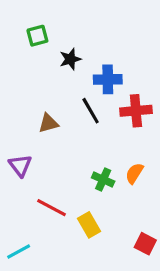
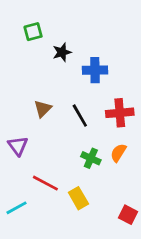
black line: (91, 111) -> (80, 116), moved
red cross: (136, 111) -> (120, 113), moved
brown triangle: (48, 123) -> (43, 109), turned -30
cyan line: (19, 251) -> (17, 208), moved

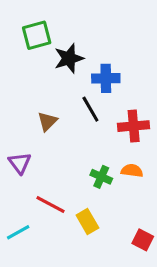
green square: (33, 32) -> (37, 35), size x1.4
black star: (62, 52) -> (69, 58), size x1.4
black line: (80, 116) -> (90, 109), moved
orange semicircle: (118, 153) -> (132, 171), turned 66

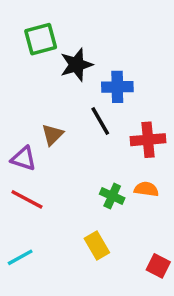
purple triangle: (20, 163) -> (24, 158), moved, turned -35
red line: (50, 204) -> (27, 199), moved

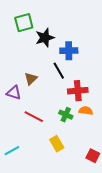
red cross: (148, 140) -> (78, 91), moved
red line: (27, 199) -> (34, 117), moved

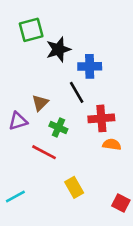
purple triangle: (14, 93) -> (18, 121), turned -35
green cross: (66, 115) -> (58, 128), moved

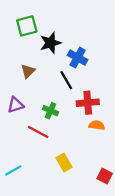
blue cross: (90, 66) -> (78, 58), turned 30
brown triangle: (40, 103) -> (28, 71), moved

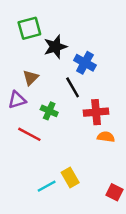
purple triangle: (16, 105) -> (17, 100), moved
green cross: (50, 111) -> (49, 111), moved
red line: (38, 132) -> (29, 134), moved
cyan line: (13, 170) -> (47, 186), moved

